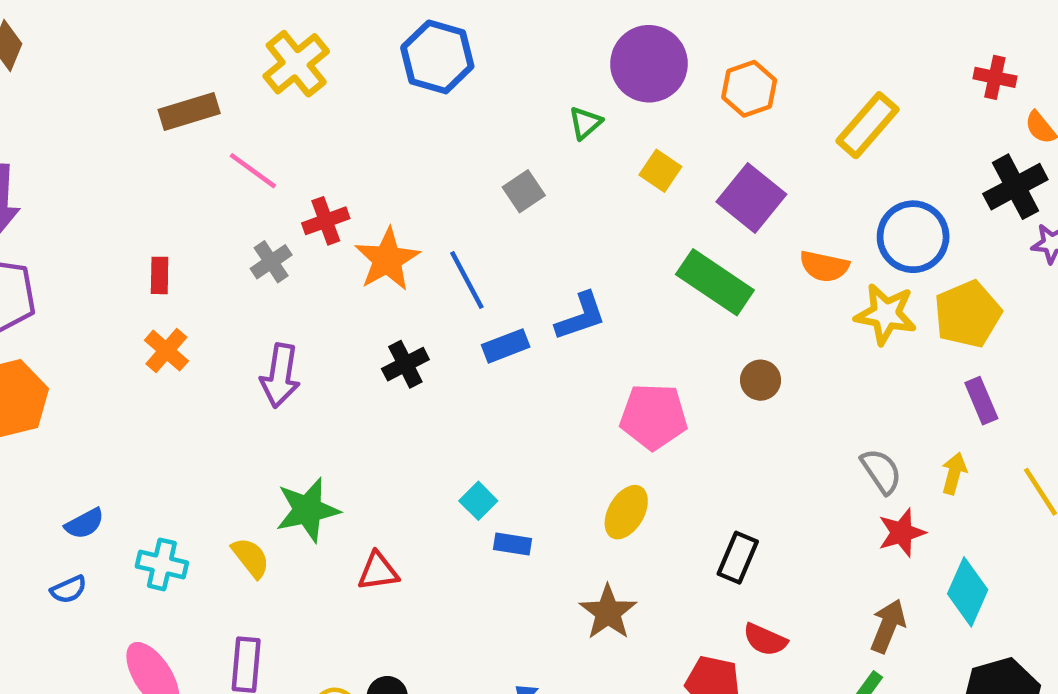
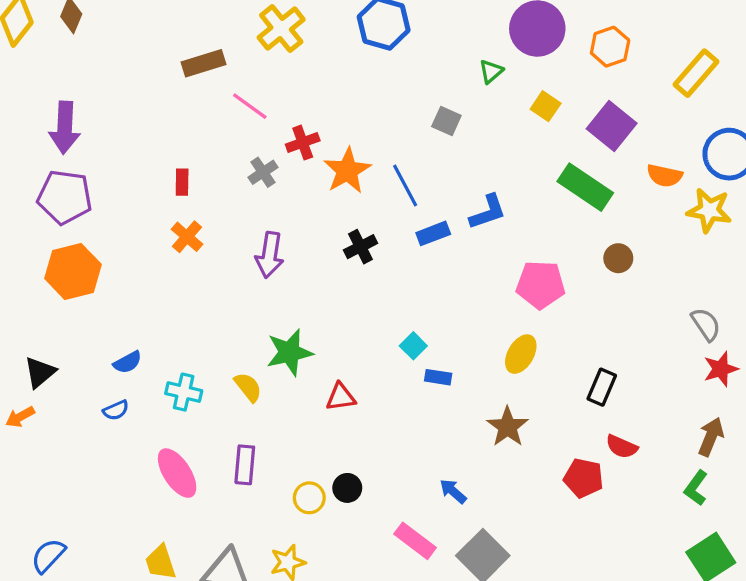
gray square: (524, 191) -> (446, 121), turned -32

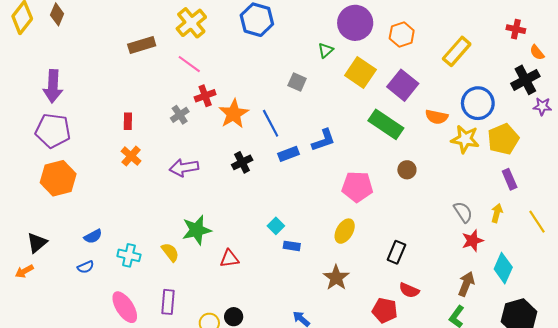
pink line: (250, 106) -> (189, 64), moved
yellow square: (546, 106) -> (360, 73), size x1.6
purple arrow: (270, 255) -> (184, 168), turned 72

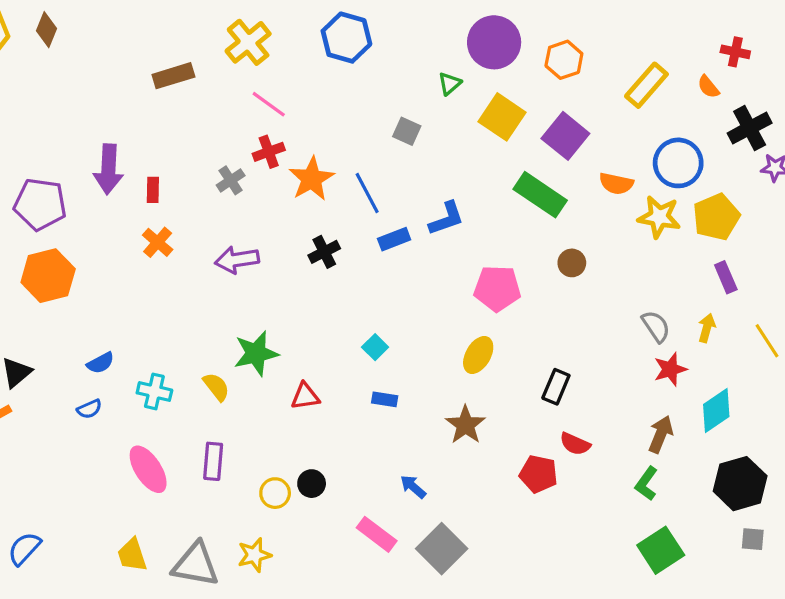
orange semicircle: (537, 52) -> (708, 87), moved
pink line: (189, 64) -> (269, 104), moved
purple arrow: (53, 86) -> (108, 169), moved
blue rectangle: (292, 246) -> (385, 399), moved
cyan diamond: (503, 268) -> (716, 411), turned 32

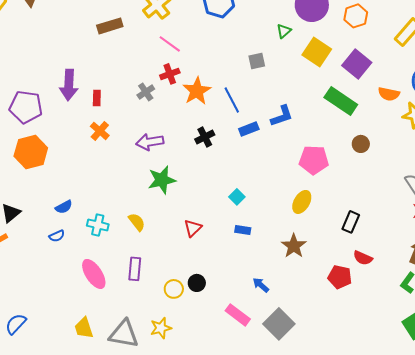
gray square: (407, 131) -> (257, 61), turned -36
green star: (256, 353) -> (162, 180), moved
red triangle: (305, 396) -> (193, 228), turned -36

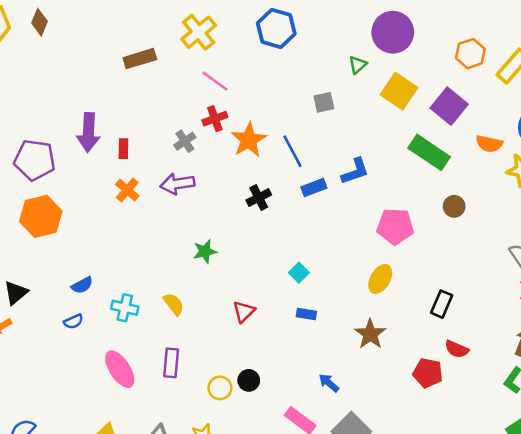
orange hexagon: (356, 16) -> (470, 54), moved
purple arrow: (150, 142) -> (177, 184), moved
green star: (162, 180) -> (205, 251), size x0.7

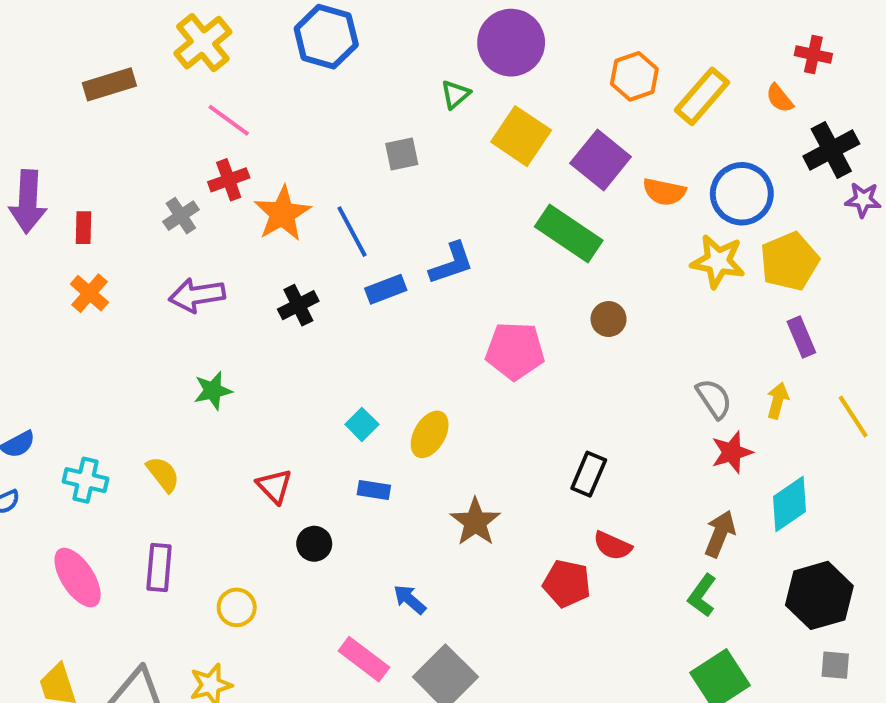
orange semicircle: (489, 144) -> (664, 192), moved
purple arrow: (177, 184) -> (197, 295), moved
yellow ellipse: (380, 279) -> (430, 434), moved
red triangle: (244, 312) -> (274, 486), turned -30
black circle: (249, 380) -> (314, 544), moved

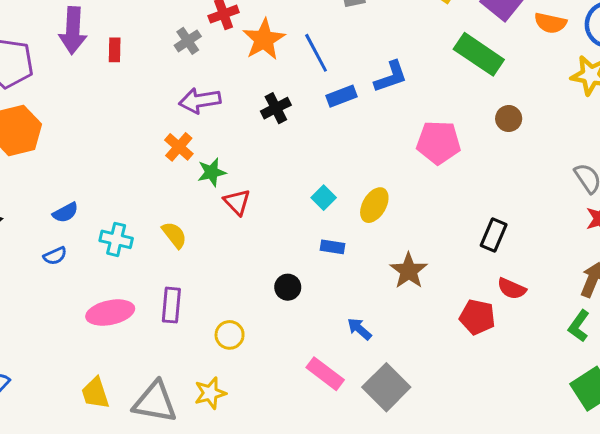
orange cross: (89, 293) -> (179, 147), moved
red triangle: (274, 486) -> (237, 202), moved
pink ellipse: (78, 578) -> (110, 313), turned -69

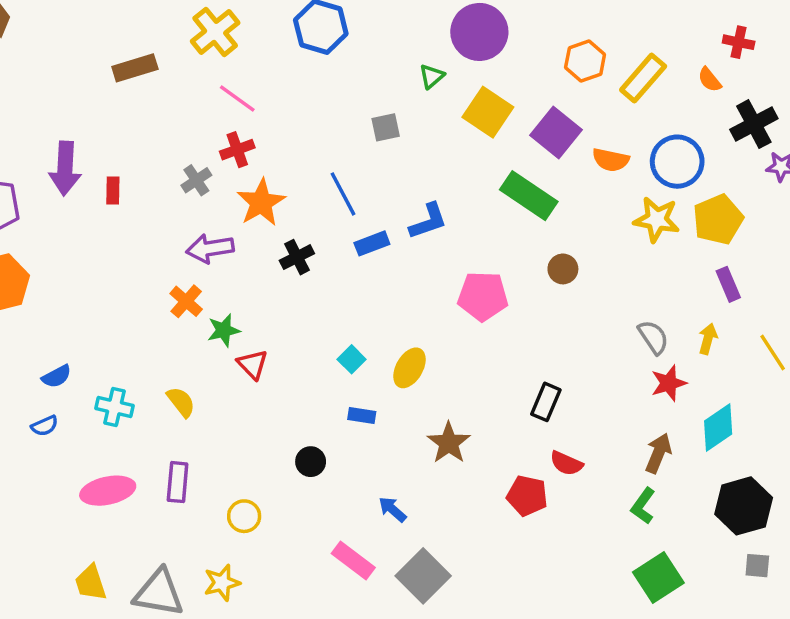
orange star: (264, 39) -> (261, 202), moved

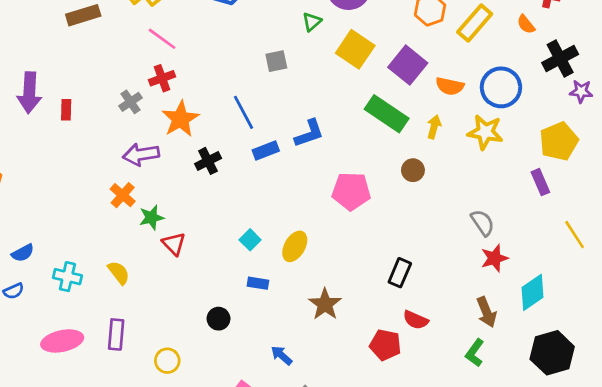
yellow pentagon: (718, 220) -> (559, 141), moved
yellow arrow: (708, 339) -> (434, 127), moved
brown arrow: (658, 453) -> (487, 312), turned 136

